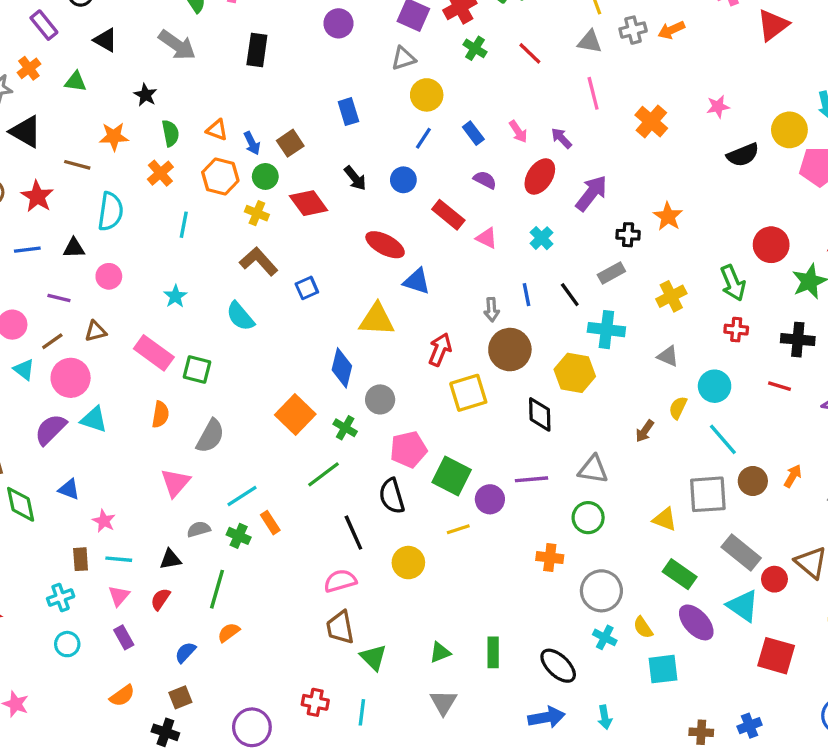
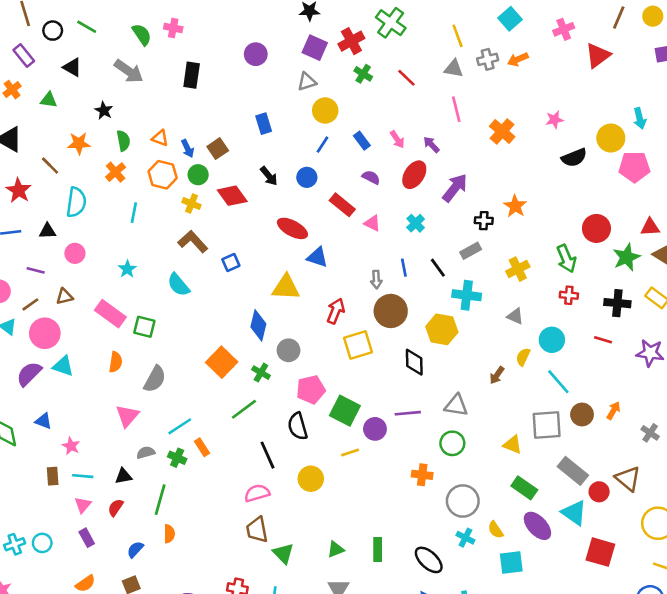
brown line: (77, 165) -> (50, 166), turned 30
cyan cross: (61, 597) -> (15, 544), moved
orange semicircle: (229, 632) -> (169, 534), turned 126

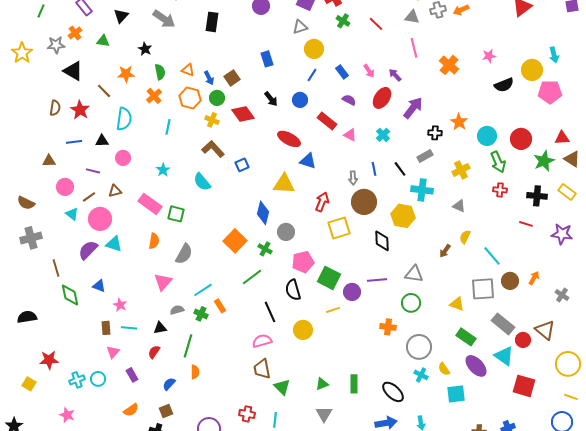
black triangle: (72, 67) -> (121, 16), turned 42
cyan circle: (552, 340) -> (487, 136), moved
pink triangle: (83, 505) -> (113, 352), moved

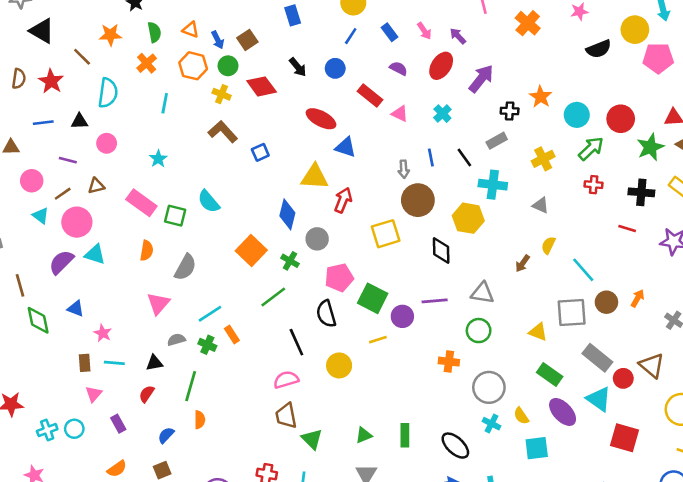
green arrow: (498, 162) -> (591, 148), turned -110
cyan semicircle: (202, 182) -> (209, 201), moved
red arrow: (322, 202) -> (343, 200), moved

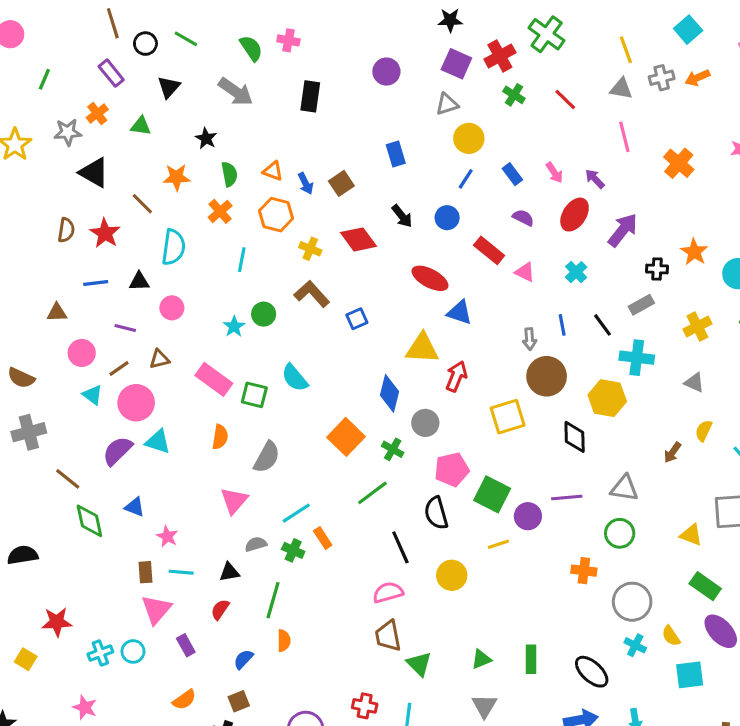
green circle: (228, 66) -> (264, 314), moved
brown line: (20, 285) -> (68, 479), turned -35
pink triangle: (94, 394) -> (156, 609), size x1.5

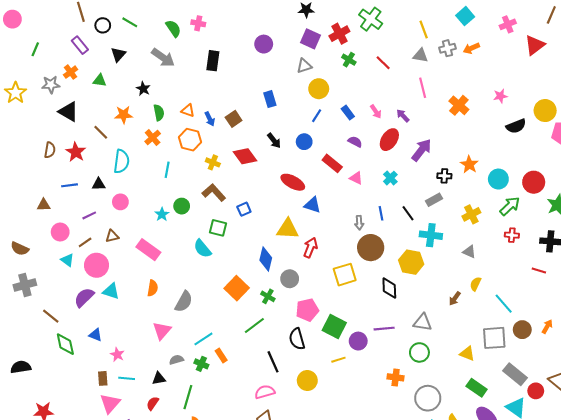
purple line: (125, 328) -> (89, 215), turned -40
green square: (254, 395) -> (218, 228), moved

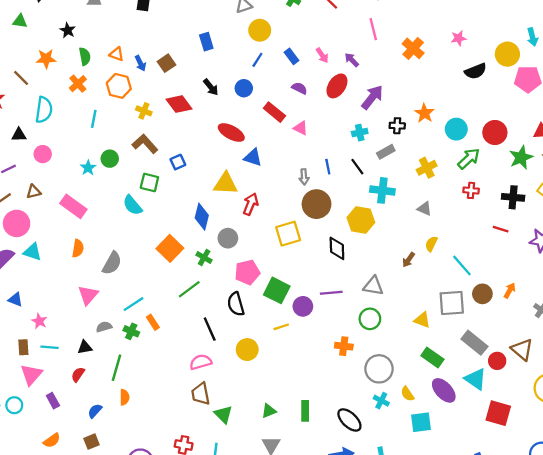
cyan cross: (390, 178) -> (360, 133), moved, turned 32

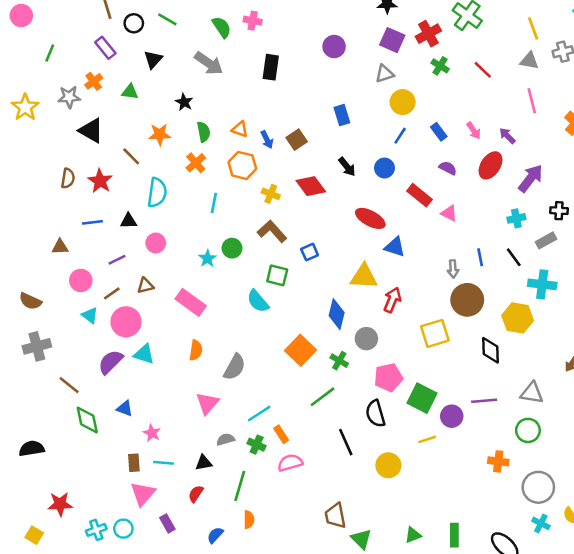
pink semicircle: (201, 362) -> (290, 463), moved

